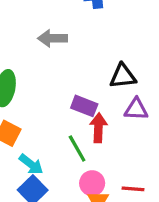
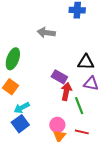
green line: (77, 149) -> (79, 106), moved
cyan arrow: (31, 164) -> (22, 108), turned 105

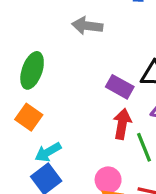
purple rectangle: (59, 77) -> (120, 87), moved

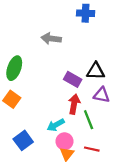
cyan arrow: (48, 152) -> (56, 125), moved

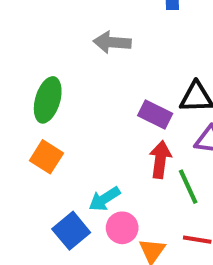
cyan arrow: (56, 125) -> (104, 199), moved
pink circle: (64, 141) -> (122, 228), moved

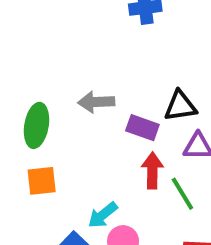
gray arrow: (112, 42) -> (96, 102), moved
orange square: (46, 157) -> (42, 181), turned -32

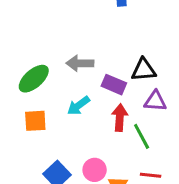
green ellipse: (37, 125) -> (34, 79), turned 36
cyan arrow: (103, 215) -> (78, 106), moved

